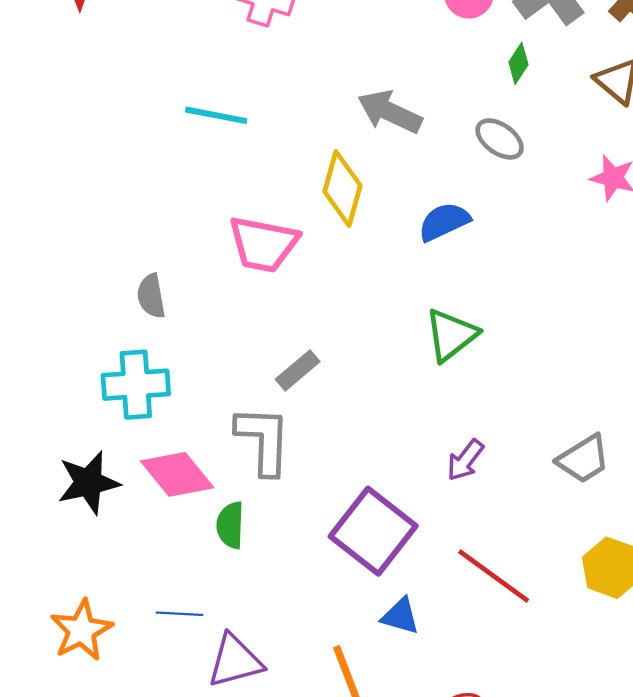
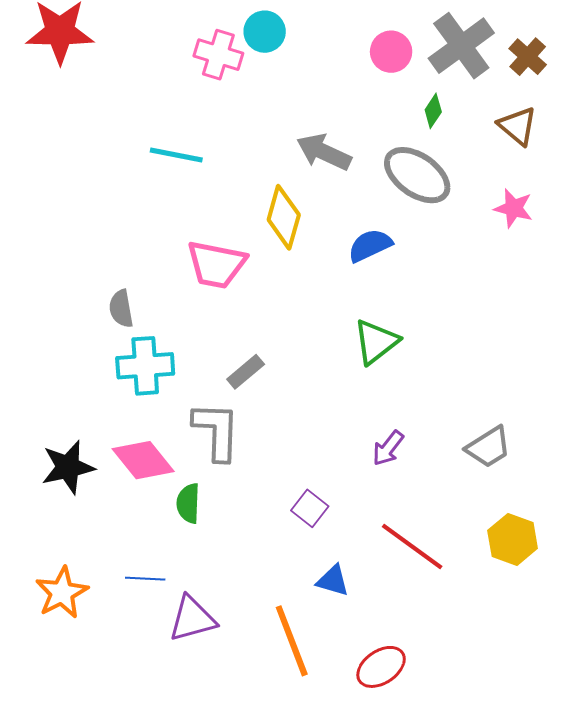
gray ellipse: (500, 139) -> (417, 175), size x1.6
cyan cross: (136, 385) -> (145, 366), moved
purple square: (373, 531) -> (310, 508), size x0.5

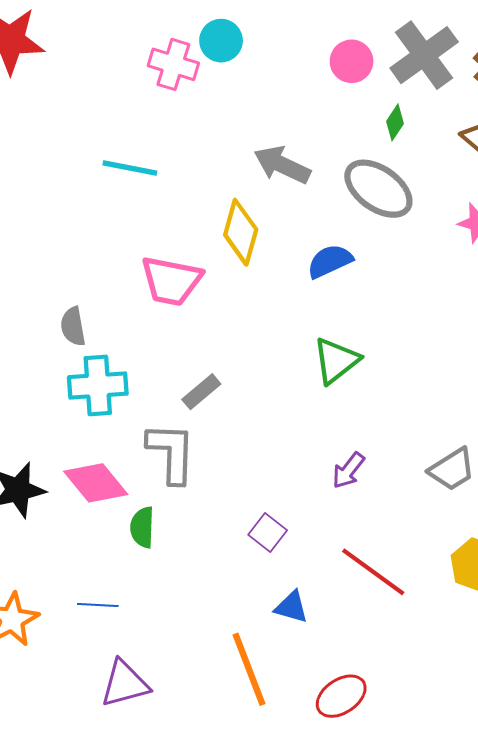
purple triangle: (192, 619) -> (125, 684), moved

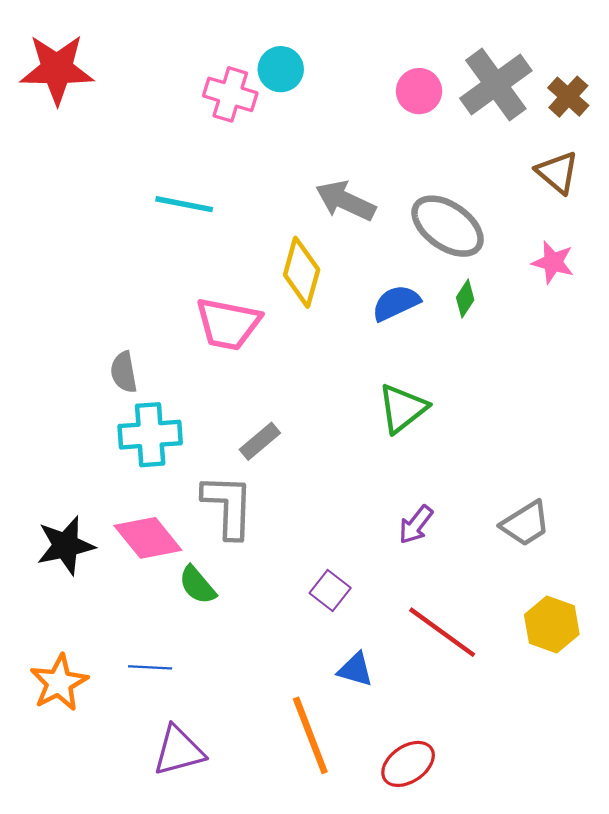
green diamond: (395, 122) -> (465, 299), moved
green semicircle: (142, 527) -> (197, 585), turned -42

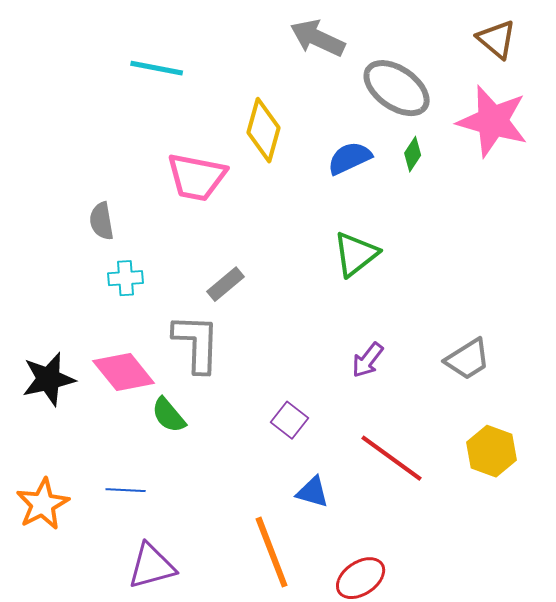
gray arrow: (345, 201) -> (318, 38), moved
pink star: (553, 262) -> (493, 121), size x1.8
cyan cross: (150, 435) -> (126, 278), size x0.6

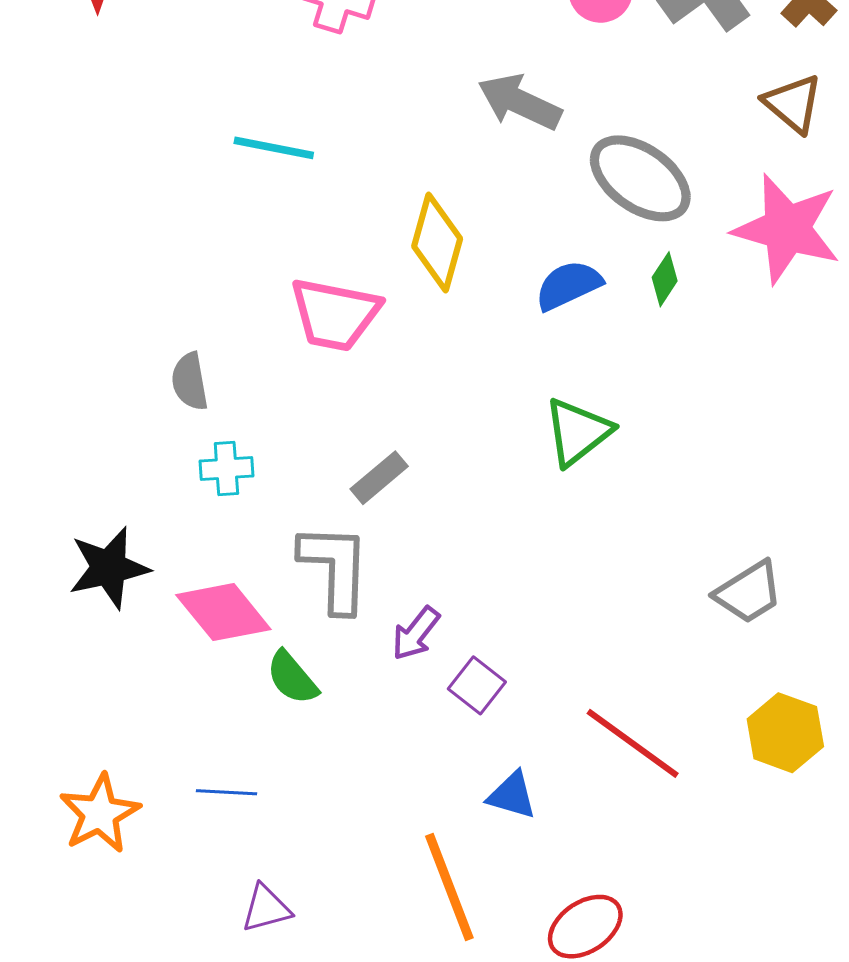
purple arrow: (368, 360) -> (416, 633), moved
black star: (49, 379) -> (109, 568), moved
purple triangle: (152, 566) -> (266, 908), size x0.7

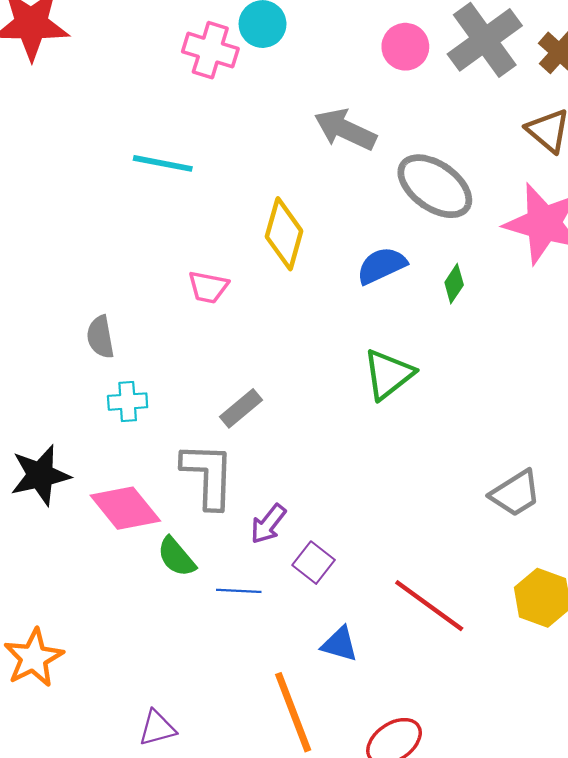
green diamond: (665, 279) -> (454, 284), moved
pink trapezoid: (335, 314) -> (208, 287), size x0.6
blue line: (226, 792) -> (239, 591), moved

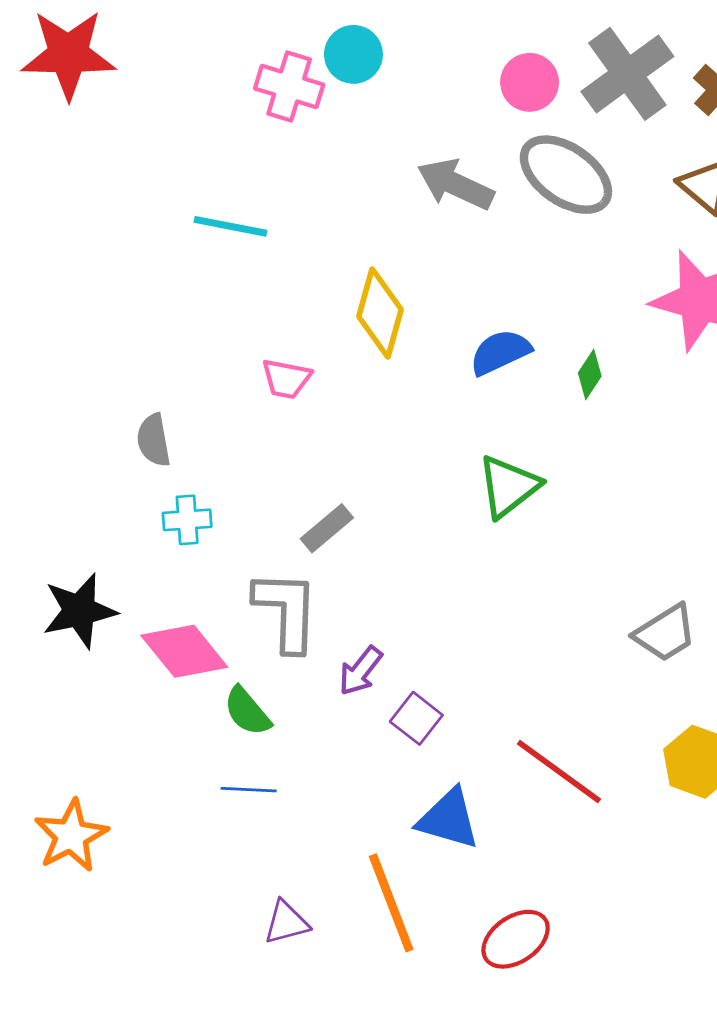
gray ellipse: (435, 186) -> (566, 175), moved
blue line: (239, 591) -> (249, 790), moved
blue triangle: (340, 644) -> (449, 819), size x1.4
purple triangle: (157, 728) -> (286, 922), moved

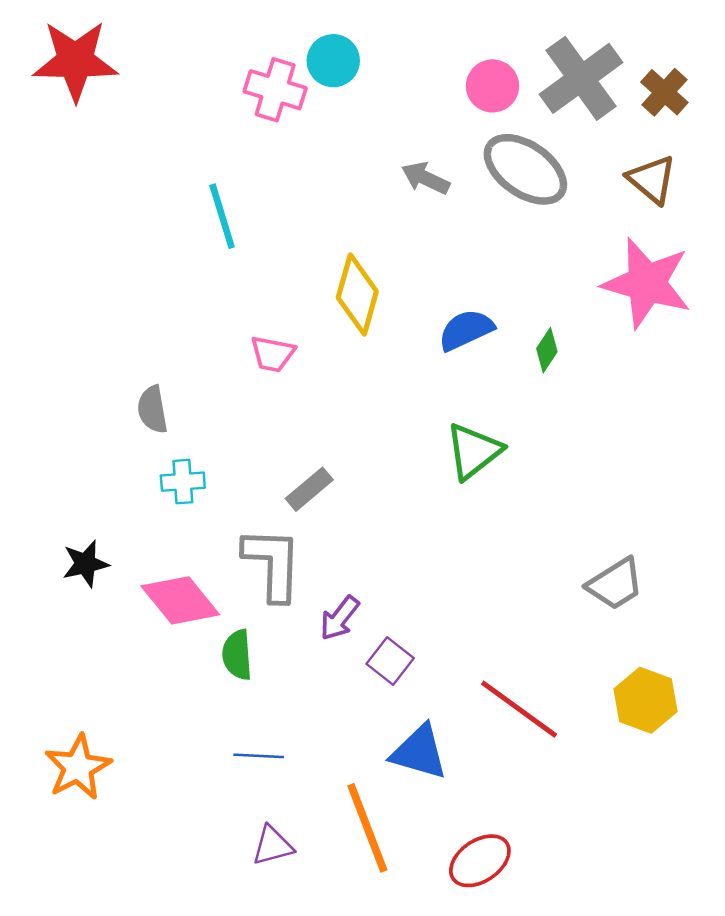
gray arrow: (455, 184) -> (426, 178), size x0.7
cyan line: (230, 226) -> (222, 216), turned 62
black star: (79, 611) -> (86, 564), size x0.7
green semicircle: (247, 711) -> (237, 655), turned 36
blue line: (249, 790) -> (259, 756), moved

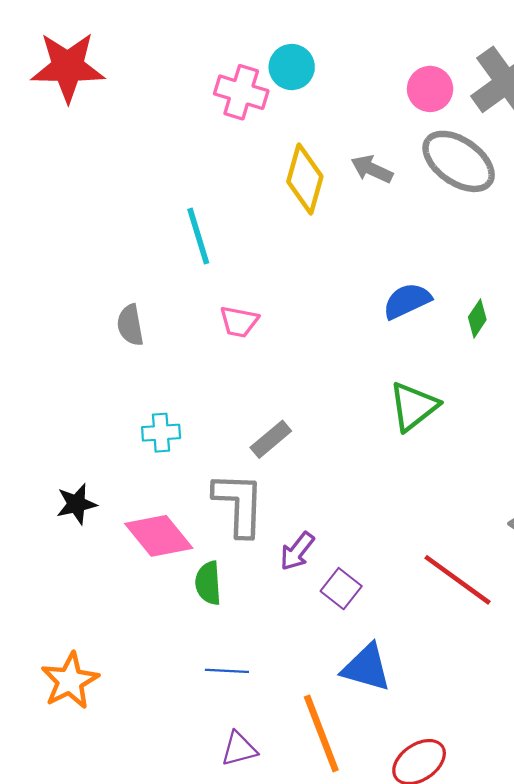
cyan line: (222, 216) -> (198, 236), moved
yellow diamond: (357, 295) -> (305, 179), moved
gray semicircle: (153, 410) -> (130, 325), moved
red line: (519, 709) -> (457, 580), moved

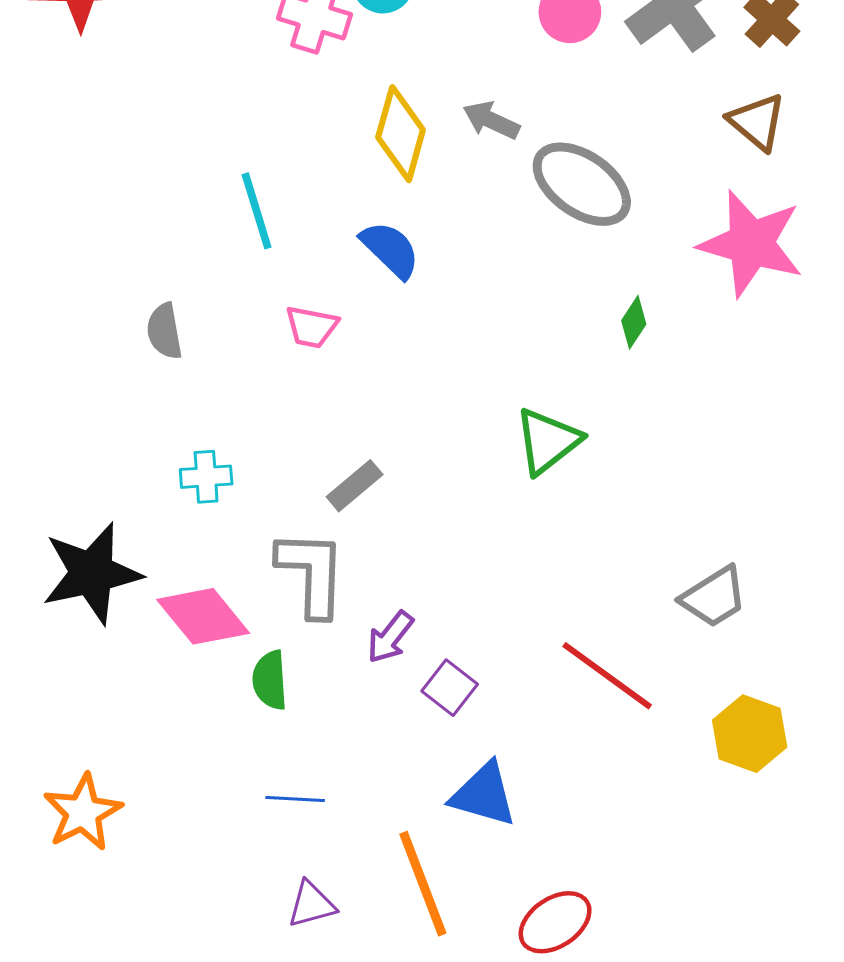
gray ellipse: (459, 161) -> (582, 184), moved
blue semicircle: (407, 301) -> (390, 250), moved, turned 69
black star: (76, 504) -> (92, 573), size x1.8

